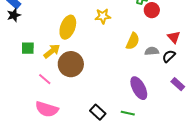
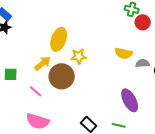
yellow star: (103, 16) -> (79, 56), moved
yellow semicircle: (133, 41) -> (124, 53), turned 78
green square: (28, 48) -> (11, 74), moved

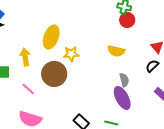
red circle: (143, 22) -> (127, 20), moved
yellow arrow: (43, 63) -> (25, 57), moved, turned -60
gray semicircle: (143, 63) -> (124, 80), moved, turned 80

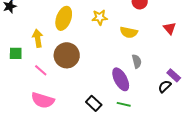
yellow star: (71, 54) -> (100, 17), moved
black semicircle: (152, 66) -> (165, 86), moved
purple ellipse: (122, 98) -> (121, 79), moved

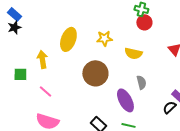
brown circle: (67, 55) -> (95, 73), moved

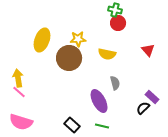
yellow arrow: (42, 59) -> (18, 78), moved
brown circle: (95, 73) -> (69, 58), moved

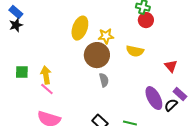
yellow ellipse: (42, 40) -> (80, 28), moved
red triangle: (148, 50) -> (171, 66), moved
gray semicircle: (115, 83) -> (104, 80), moved
purple ellipse: (99, 101) -> (154, 98), moved

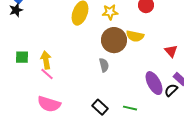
yellow star: (106, 36) -> (110, 12), moved
brown circle: (97, 55) -> (114, 40), moved

